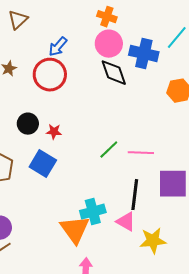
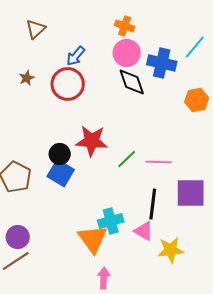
black circle: (28, 124) -> (60, 154), moved
red star: (54, 132) -> (92, 141), moved, size x2.0

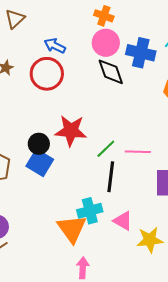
blue arrow: (76, 56) -> (55, 46), turned 75
black line: (153, 204) -> (111, 177), moved

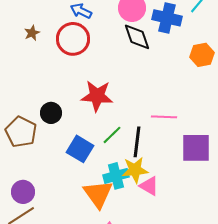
black circle: (39, 144) -> (51, 113), moved
green line: (106, 149) -> (112, 135), moved
blue square: (40, 163) -> (80, 149), moved
yellow star: (150, 240) -> (135, 170), moved

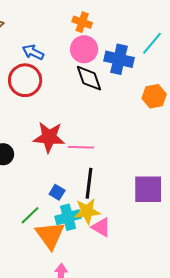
pink line: (164, 117) -> (81, 147), moved
green line: (112, 135) -> (30, 215), moved
blue square: (80, 149) -> (57, 192), moved, size x0.6

